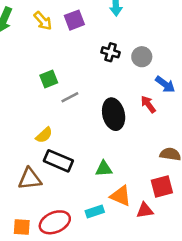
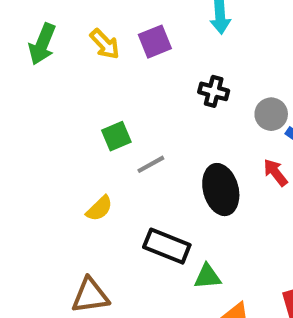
gray circle: (142, 57) -> (271, 114), moved
yellow semicircle: (44, 135) -> (99, 208), moved
black rectangle: (58, 161) -> (167, 246), moved

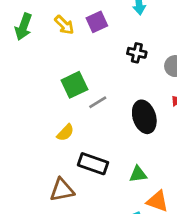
green square: (116, 136) -> (74, 85), size x1.4
black rectangle: (167, 246) -> (93, 164), moved

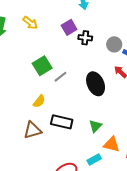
purple square: (97, 22) -> (69, 27), moved
green triangle: (138, 174) -> (95, 126), turned -32
brown triangle: (62, 190) -> (32, 130), moved

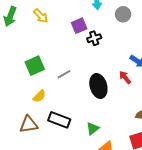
black cross: (85, 38) -> (94, 38), turned -32
gray circle: (114, 44) -> (123, 14), moved
green square: (42, 66) -> (35, 66), moved

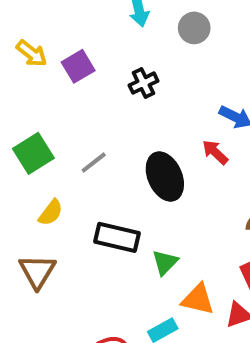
purple square: (79, 26) -> (78, 66), moved
black rectangle: (59, 120) -> (117, 237), moved
brown triangle: (29, 124) -> (37, 271), turned -42

